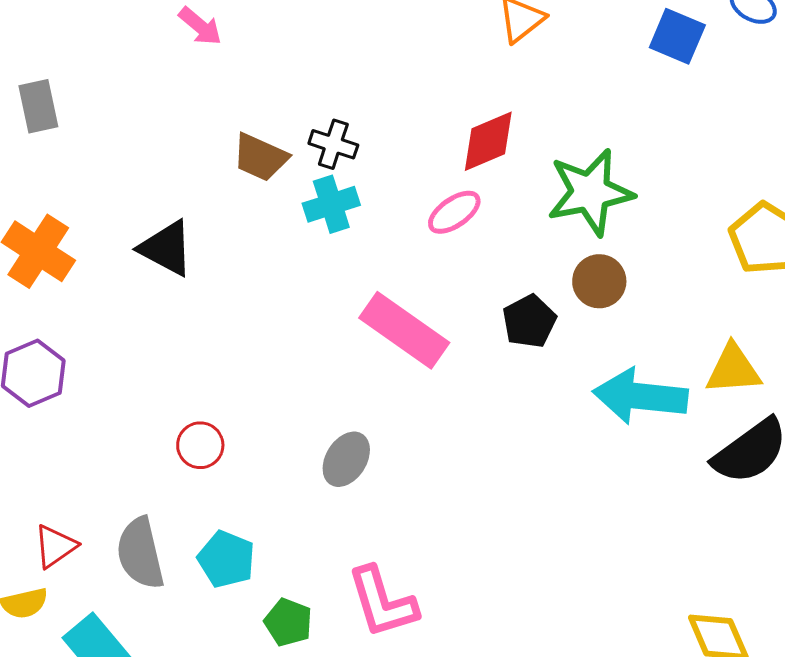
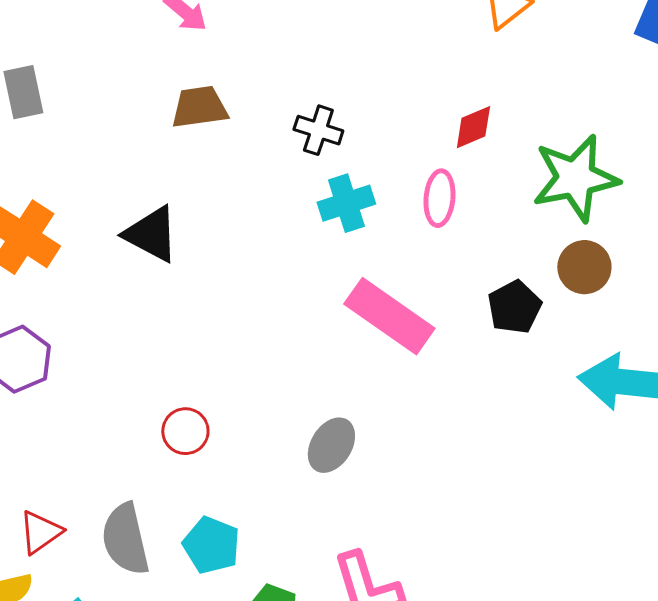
red diamond: (488, 141) -> (473, 127), size x0.7
brown trapezoid: (260, 157) -> (199, 107), moved, turned 148
cyan cross: (331, 204) -> (346, 203), moved
pink ellipse: (454, 212) -> (439, 198), turned -50

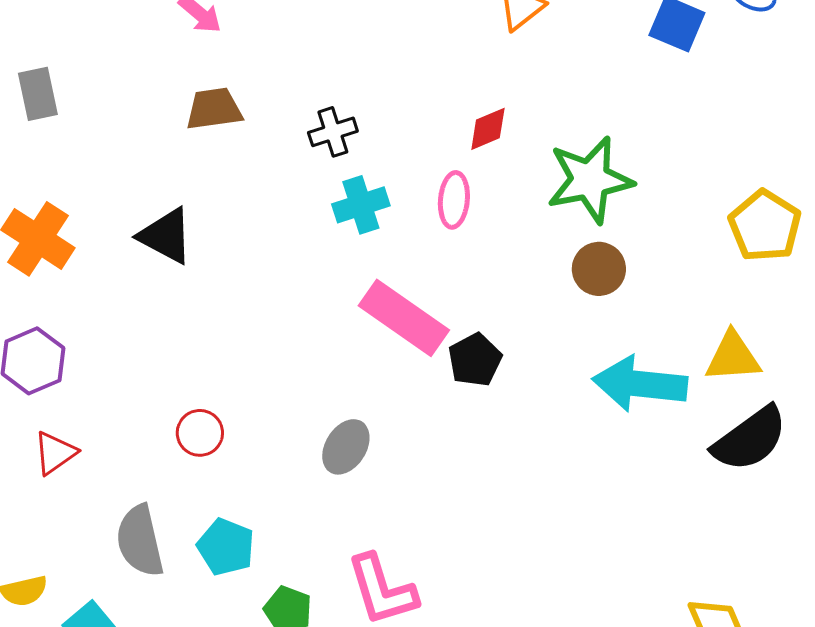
black cross: (318, 130) -> (333, 132), turned -36
black pentagon: (514, 307) -> (475, 360), moved
red triangle: (40, 532) -> (55, 453), moved

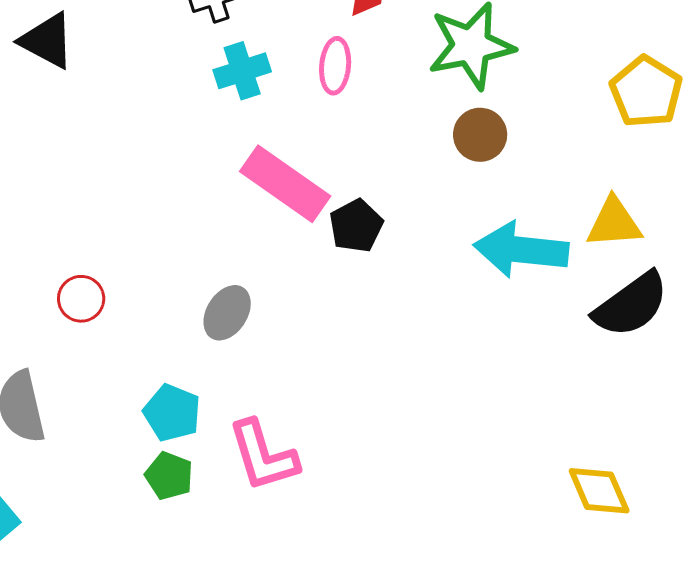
black triangle: (166, 236) -> (47, 41), moved
cyan pentagon: (226, 547) -> (172, 413), moved

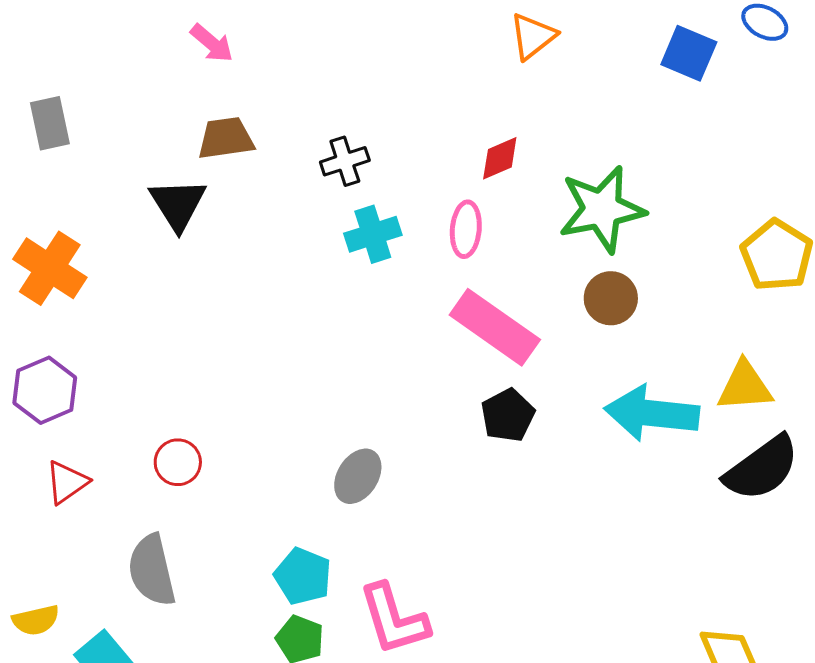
black triangle: (47, 41) -> (178, 204), turned 30
pink rectangle: (285, 184) -> (495, 327), moved
black pentagon: (356, 226) -> (508, 415), moved
red circle: (81, 299) -> (178, 462), moved

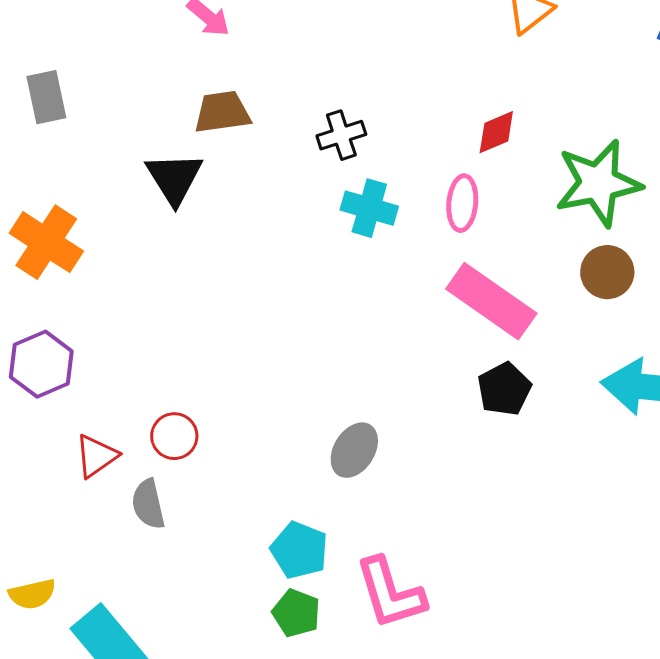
cyan cross: (373, 234) -> (369, 208), turned 34
red triangle: (67, 482) -> (96, 456), moved
gray semicircle: (152, 570) -> (148, 504), moved, size x0.7

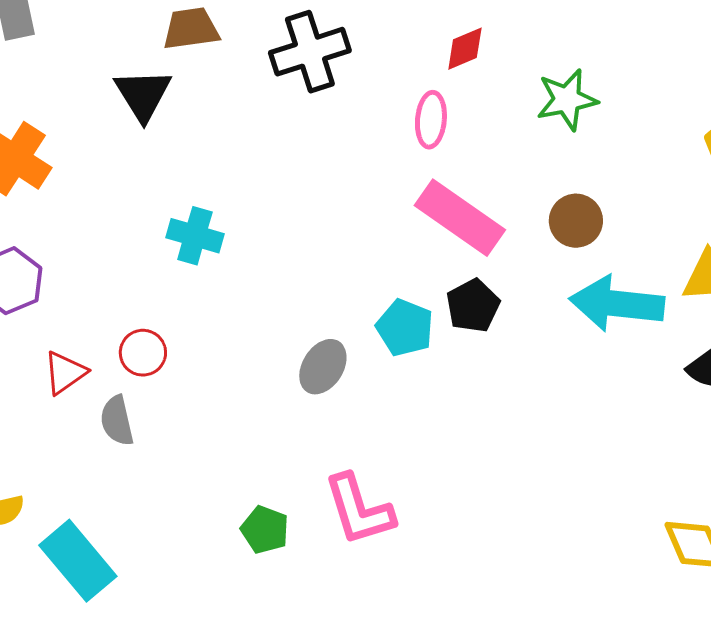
black cross: (341, 135) -> (310, 52), size x1.6
green star: (598, 183) -> (567, 100), size x0.7
cyan cross: (369, 208) -> (195, 236), moved
brown circle: (607, 272) -> (576, 221), moved
cyan pentagon: (299, 550) -> (405, 328), moved

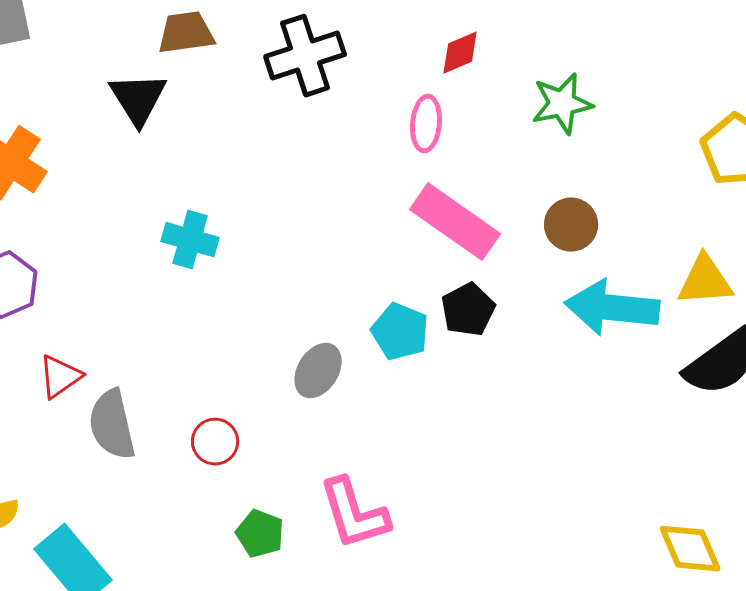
red circle: (143, 353) -> (215, 442), moved
gray semicircle: (117, 421) -> (112, 425), size x1.4

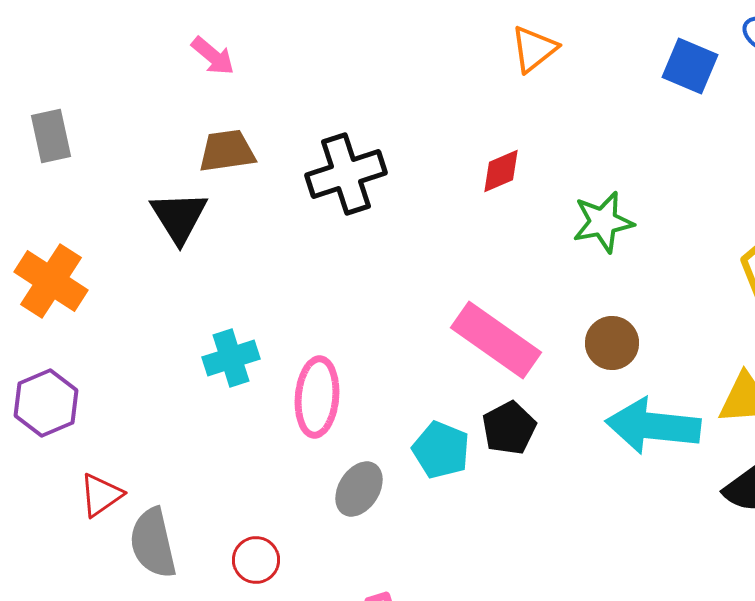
pink ellipse: (426, 124) -> (317, 397), moved, size x1.4
cyan cross: (190, 240) -> (231, 358), turned -34

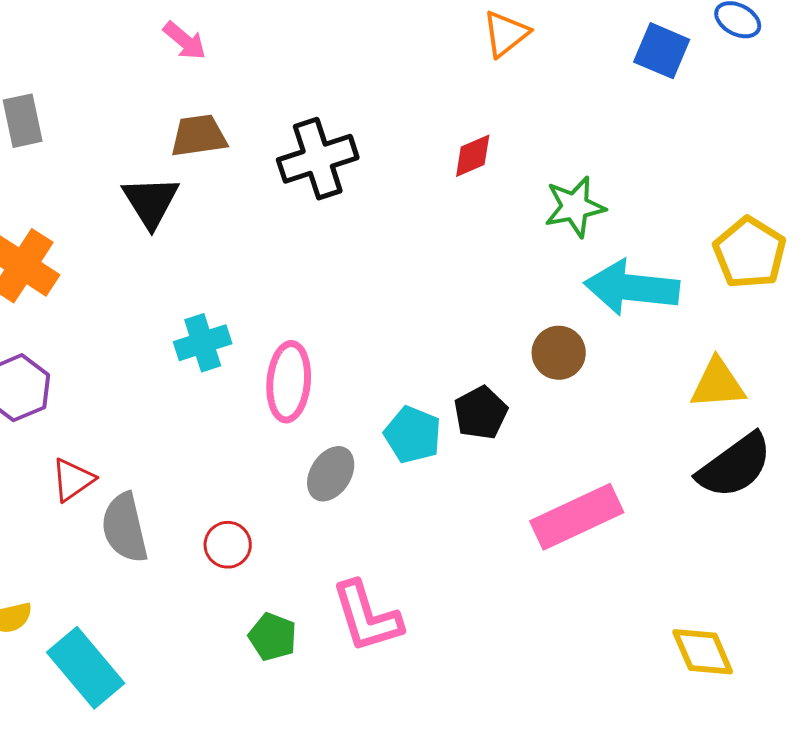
pink rectangle: (496, 340) -> (577, 517), moved, turned -60
brown circle: (612, 343) -> (559, 353), moved
cyan arrow: (653, 426) -> (632, 288), moved

